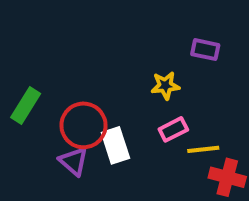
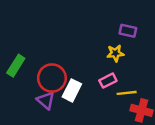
yellow star: (165, 85) -> (115, 53), moved
white rectangle: (115, 145) -> (72, 90), turned 45

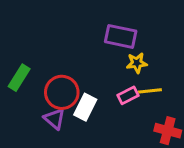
purple rectangle: (128, 31) -> (121, 36), moved, size x1.5
yellow line: (127, 93) -> (150, 91), moved

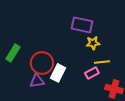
pink rectangle: (128, 95) -> (92, 73), moved
purple triangle: (54, 119) -> (37, 81), turned -49

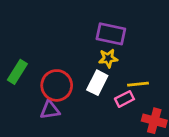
yellow star: (93, 43) -> (108, 58), moved
white rectangle: (58, 73) -> (97, 83), moved

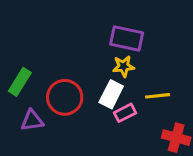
pink rectangle: (124, 99) -> (125, 113), moved
purple triangle: (50, 110) -> (32, 121), moved

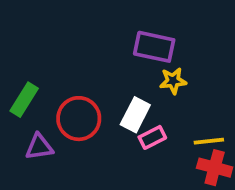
yellow star: (124, 66) -> (173, 81), moved
yellow line: (158, 96) -> (209, 141), moved

